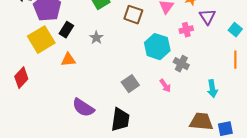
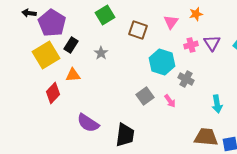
purple triangle: (207, 17) -> (212, 43), moved
red diamond: (21, 78) -> (53, 93), moved
gray square: (130, 84) -> (145, 96), moved

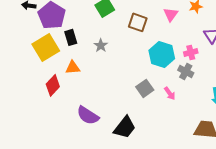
black rectangle: (71, 45) -> (71, 37), turned -49
pink cross: (191, 45) -> (191, 52), moved
black trapezoid: (125, 135) -> (125, 127), turned 30

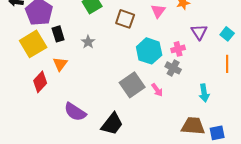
orange triangle: (73, 67) -> (60, 64), turned -49
gray square: (145, 88) -> (132, 85), size x1.4

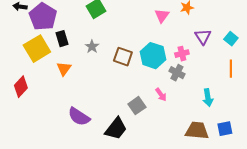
brown square: (125, 19) -> (123, 57), moved
red diamond: (40, 82) -> (21, 87), moved
gray square: (132, 85) -> (137, 106), moved, size x0.7
blue square: (217, 133) -> (225, 129), moved

